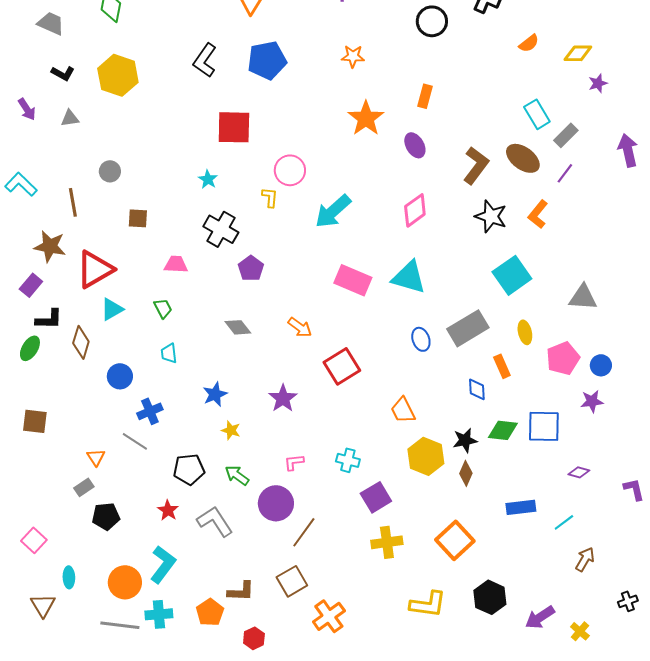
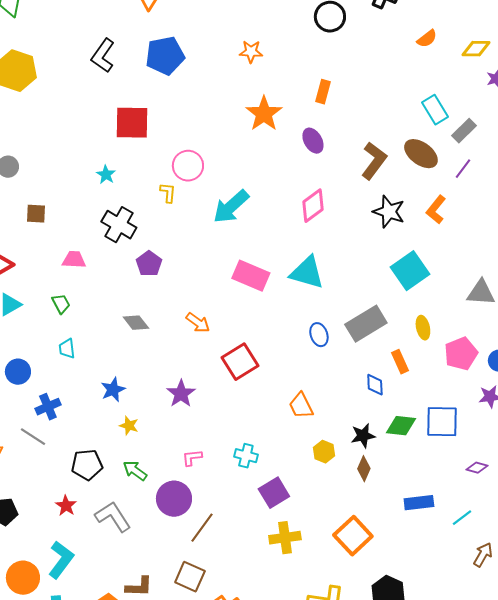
yellow hexagon: (426, 456) -> (324, 452), size x0.6
brown square: (292, 581) -> (190, 577), turned -36

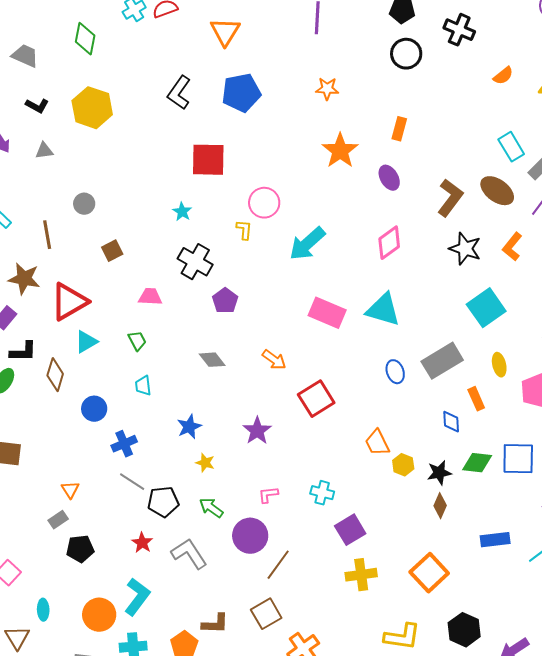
brown square: (36, 214) -> (112, 251), turned -30
gray line: (33, 437) -> (132, 482), moved
yellow hexagon: (324, 452) -> (403, 465), moved
brown square: (190, 577) -> (266, 614), turned 36

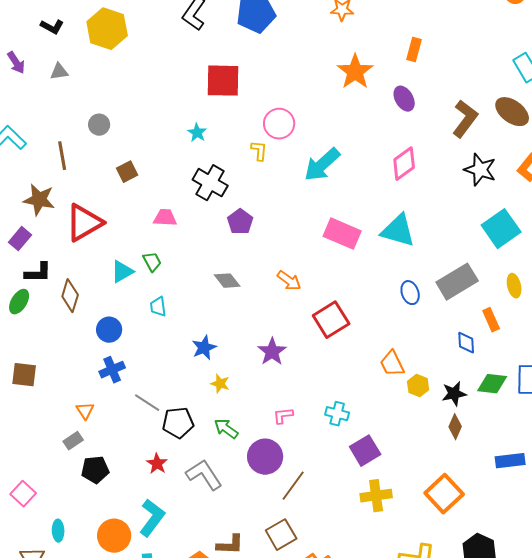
cyan triangle: (86, 342) -> (122, 272), moved
blue cross: (124, 444) -> (112, 370), moved

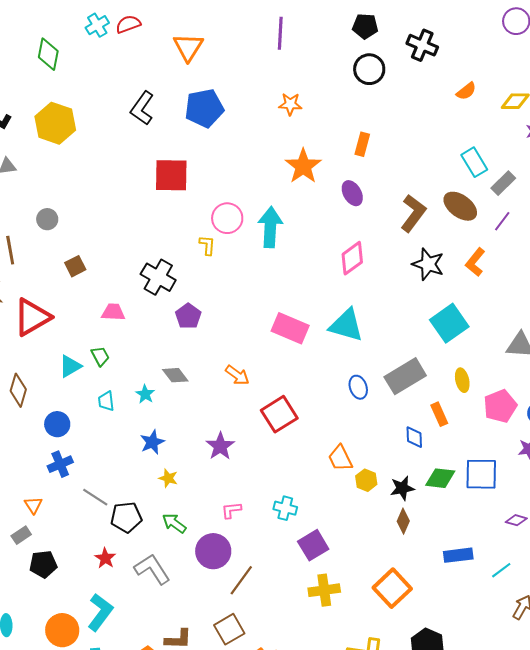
cyan star: (197, 133) -> (145, 394), moved
cyan arrow: (322, 165) -> (270, 227), moved, turned 135

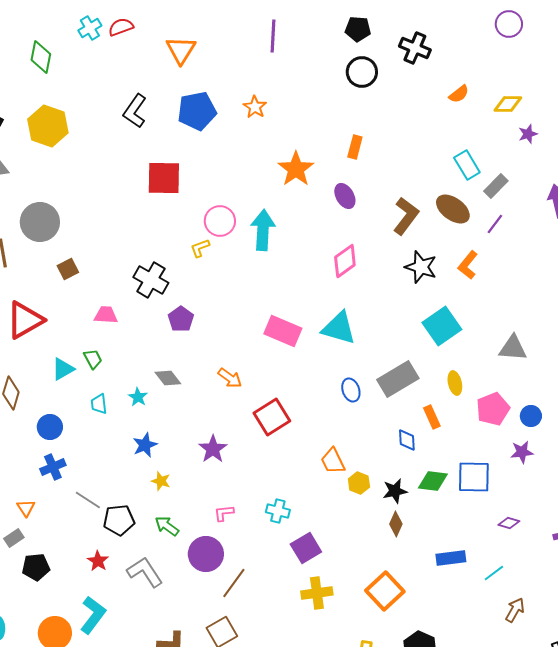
orange star: (290, 104) -> (255, 107), moved, turned 30
gray circle: (47, 219) -> (40, 222), size x1.8
yellow L-shape: (207, 245) -> (200, 248), turned -115

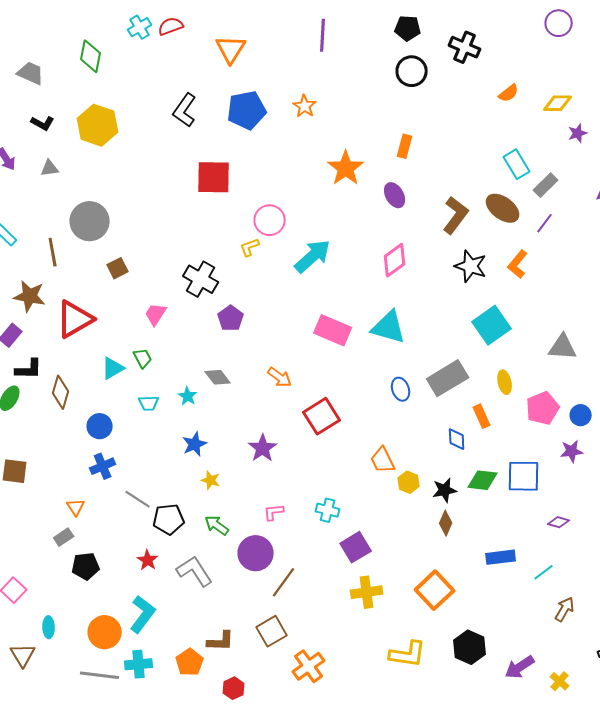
cyan arrow: (263, 230) -> (313, 256), moved, turned 45
pink trapezoid: (106, 315) -> (156, 314), turned -60
cyan trapezoid: (99, 404) -> (149, 403), turned -85

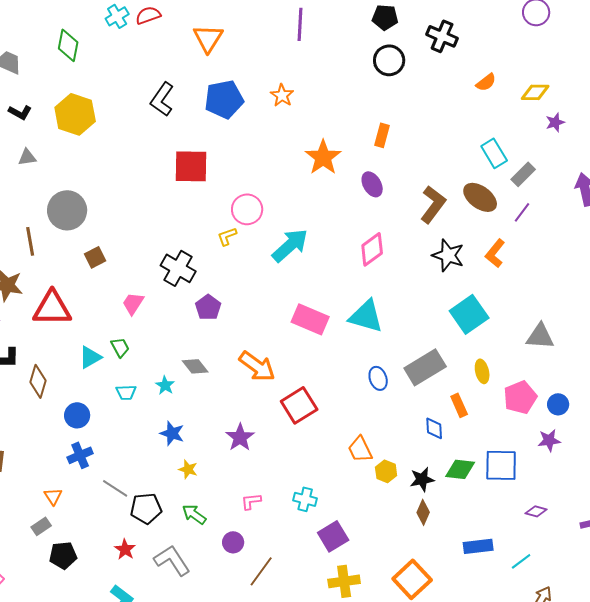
red triangle: (75, 319) -> (52, 308), turned 30
orange arrow: (280, 377) -> (257, 366), size x1.5
blue star: (195, 444) -> (172, 433), turned -30
purple circle: (256, 553) -> (233, 542), size x0.6

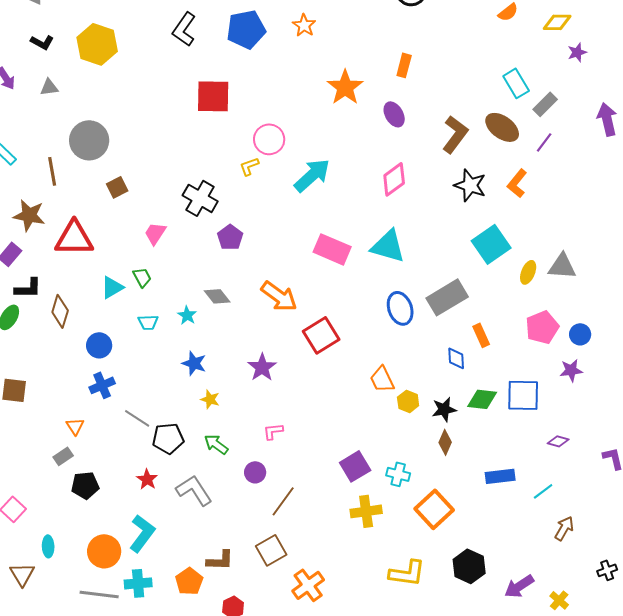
yellow ellipse: (482, 371) -> (528, 272), moved, turned 35
blue ellipse: (378, 378) -> (400, 308), size x1.4
cyan cross: (305, 499) -> (398, 474), moved

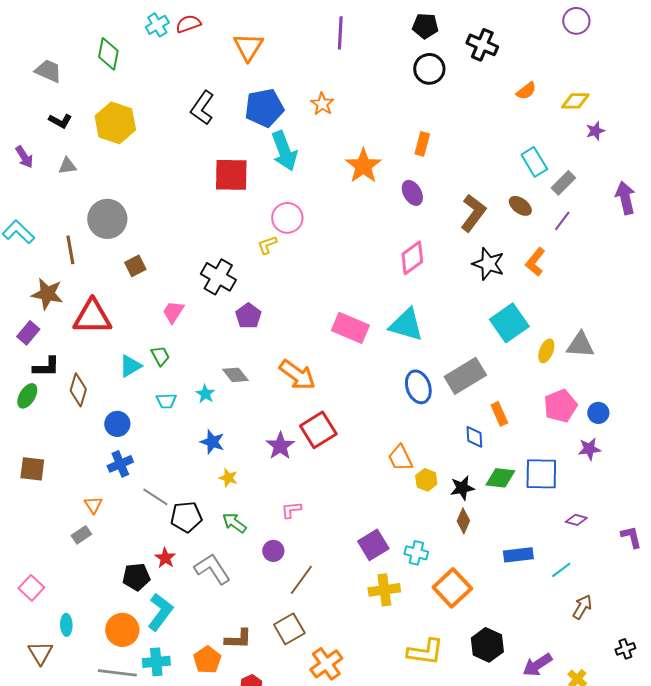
brown ellipse: (502, 127) -> (520, 206), size x0.7
cyan arrow: (312, 175) -> (284, 151), moved, turned 111
red square: (321, 335) -> (318, 430), moved
black pentagon: (85, 485) -> (136, 577), moved

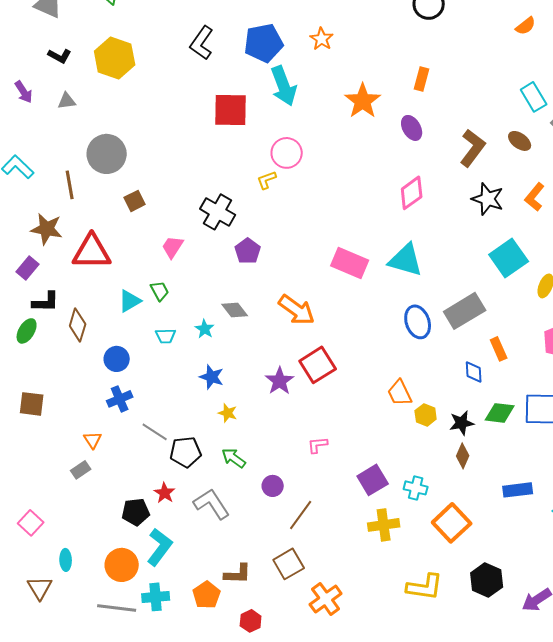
pink L-shape: (291, 510) -> (318, 445), moved

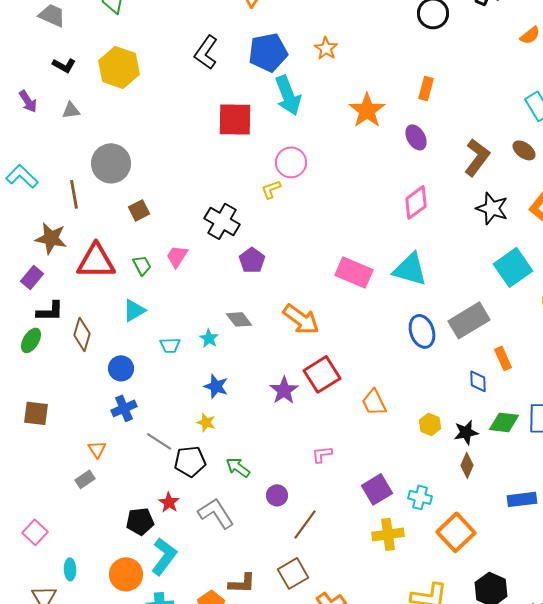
green trapezoid: (160, 291) -> (142, 265), moved
orange trapezoid: (400, 393) -> (374, 402), moved
yellow star: (228, 413) -> (206, 422), moved

